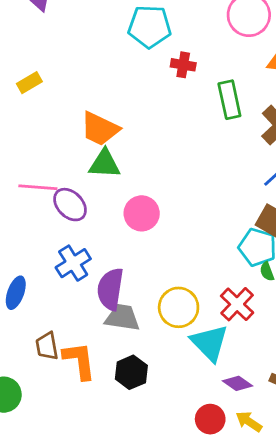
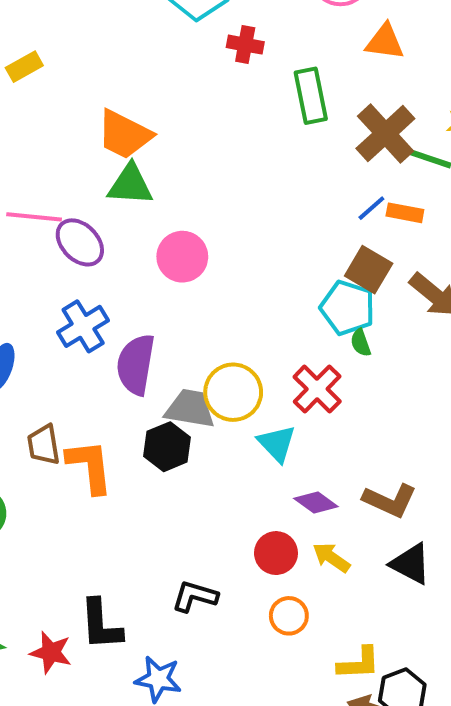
gray trapezoid: (122, 318) -> (190, 409), moved
cyan triangle: (210, 343) -> (277, 444), size x0.7
black hexagon: (131, 372) -> (167, 447), moved

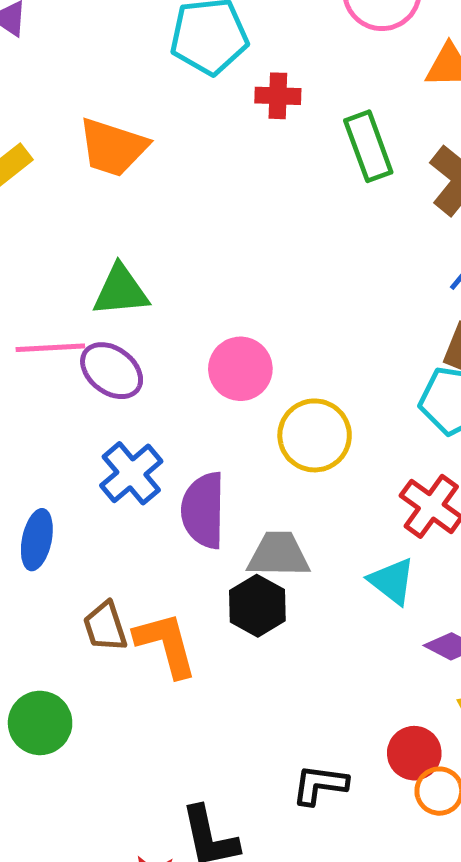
orange trapezoid: (124, 134) -> (113, 147), moved
green triangle: (130, 185) -> (121, 291), moved
yellow circle: (233, 392) -> (315, 435), moved
red circle: (276, 553) -> (414, 753), moved

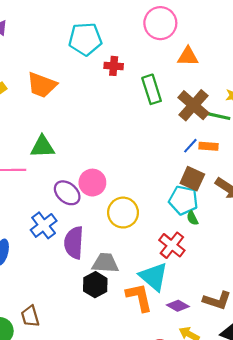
purple ellipse: (112, 371) -> (67, 193), moved
cyan triangle: (392, 581) -> (154, 277), size x1.4
brown trapezoid: (105, 627) -> (30, 316), moved
orange L-shape: (166, 644) -> (139, 297), moved

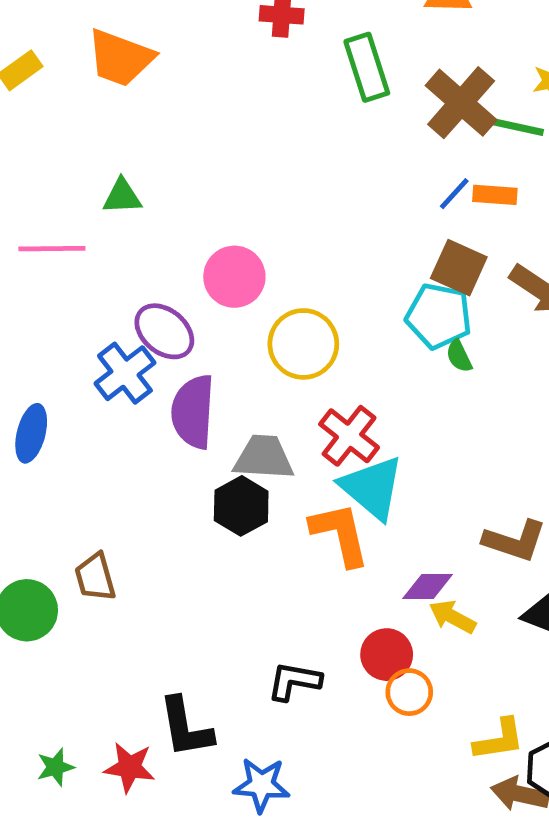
green triangle: (42, 147) -> (122, 196), size x0.7
purple ellipse: (67, 193) -> (164, 331), moved
red cross: (172, 245) -> (349, 436), moved
purple diamond: (178, 306) -> (428, 586), moved, turned -30

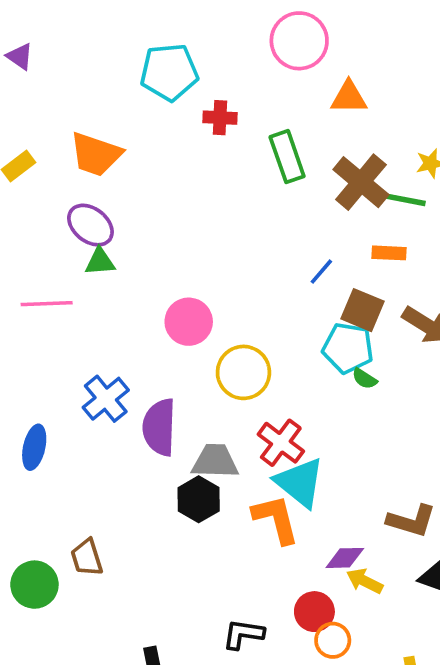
blue line: (454, 194) -> (321, 272), moved
purple ellipse: (164, 331) -> (90, 225), moved
green semicircle: (459, 356) -> (364, 379), turned -30

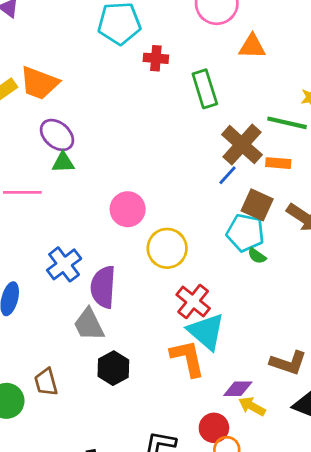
orange trapezoid: (96, 154) -> (39, 83), moved
brown cross: (361, 182) -> (242, 145), moved
gray trapezoid: (215, 461) -> (89, 325), moved, turned -120
black hexagon: (199, 499) -> (113, 368), moved

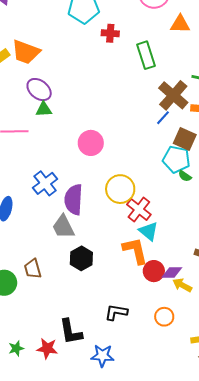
yellow circle: (167, 248) -> (120, 189), moved
cyan triangle: (206, 332) -> (149, 231), size x0.7
red circle: (214, 428) -> (154, 271), moved

